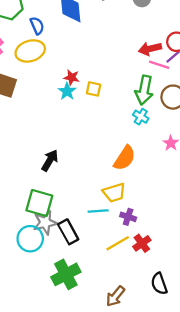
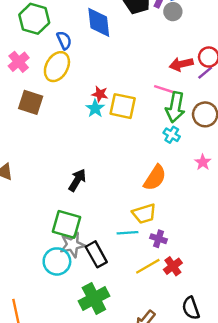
yellow ellipse: (30, 51) -> (57, 67), turned -44
pink line: (159, 65) -> (165, 89), moved
yellow square: (94, 89) -> (123, 106), size x1.6

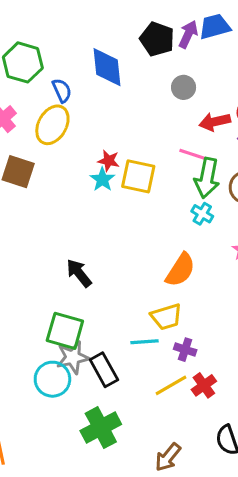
gray circle: (173, 12) -> (184, 87), moved
black arrow: (77, 180) -> (79, 273), turned -70

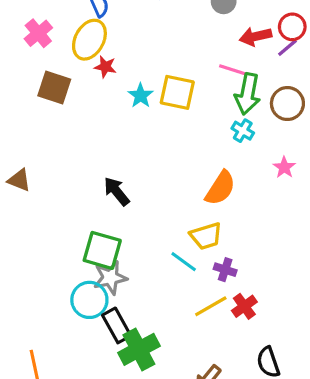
red star: (109, 161) -> (105, 67), moved
cyan line: (145, 342) -> (184, 262), turned 40
black rectangle: (104, 370) -> (117, 325), moved

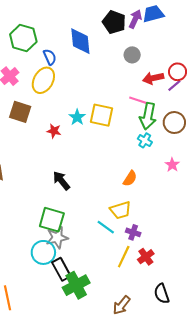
red star: (105, 67) -> (54, 131), moved
orange semicircle: (220, 188) -> (130, 178), size x0.7
yellow line: (211, 306) -> (124, 257), turned -35

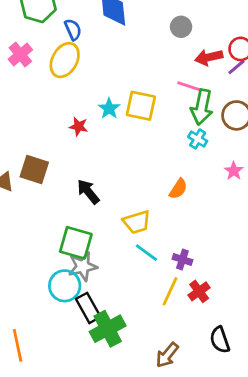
brown square: (20, 112) -> (34, 169), moved
yellow trapezoid: (120, 210) -> (137, 222), moved

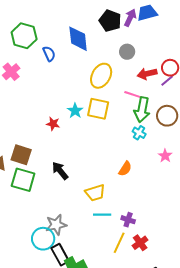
yellow ellipse: (65, 60) -> (101, 76), moved
green square: (76, 243) -> (23, 180), moved
cyan line: (146, 253) -> (102, 215), turned -36

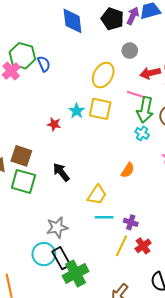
green hexagon: (24, 36) -> (22, 56), moved
blue diamond: (78, 39) -> (72, 21), moved
blue semicircle: (49, 54) -> (44, 64), moved
yellow trapezoid: (95, 193) -> (97, 195), turned -40
cyan circle: (43, 239) -> (44, 254), moved

